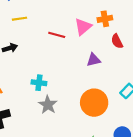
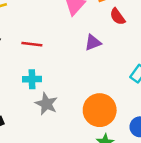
red line: (57, 35) -> (32, 44), moved
orange circle: (94, 103) -> (100, 110), moved

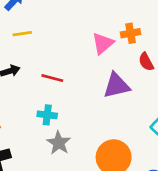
purple triangle: (93, 43) -> (117, 85), size x1.5

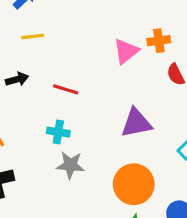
purple triangle: (117, 85) -> (136, 123), moved
gray star: (59, 143) -> (70, 165), turned -30

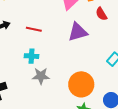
purple triangle: (136, 123) -> (78, 32), moved

